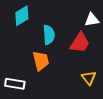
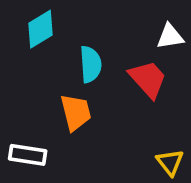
red trapezoid: (80, 43) -> (148, 79), turned -75
yellow triangle: (89, 78) -> (170, 162), moved

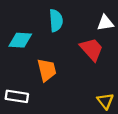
cyan diamond: (41, 29) -> (20, 40), moved, turned 35
cyan semicircle: (91, 64) -> (56, 21), moved

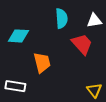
cyan semicircle: (56, 21) -> (62, 18), moved

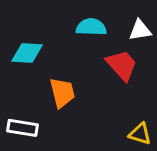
cyan semicircle: (62, 18) -> (91, 27), turned -84
yellow triangle: (94, 90) -> (140, 134), turned -35

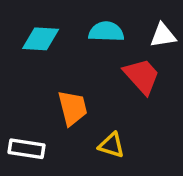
cyan diamond: (27, 53) -> (41, 39), moved
yellow triangle: (140, 134) -> (112, 145), moved

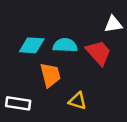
cyan semicircle: (106, 32) -> (65, 45), moved
cyan diamond: (41, 39) -> (32, 45), moved

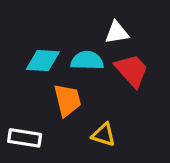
white triangle: (113, 24) -> (117, 33), moved

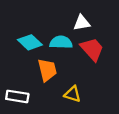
cyan diamond: (43, 61) -> (30, 42), turned 40

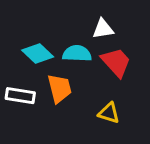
yellow triangle: (73, 94) -> (109, 113), moved
white rectangle: (17, 96) -> (20, 96), moved

